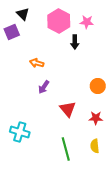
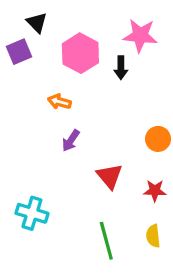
pink hexagon: (59, 21) -> (80, 53), moved
pink star: (87, 22) -> (140, 35), size x1.5

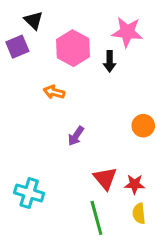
purple arrow: (71, 141) -> (76, 136), moved
red triangle: (110, 176) -> (105, 178), moved
red star: (155, 191) -> (134, 184), moved

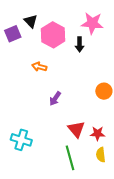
black triangle: (34, 20) -> (31, 21), moved

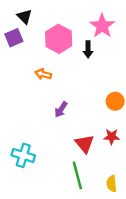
black triangle: (31, 21) -> (24, 16), moved
pink star: (92, 23) -> (102, 26), turned 30
red star: (98, 134) -> (112, 137), moved
yellow semicircle: (101, 155) -> (112, 184), moved

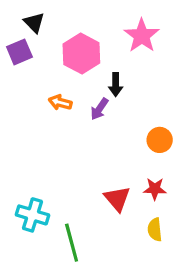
black arrow: (88, 49) -> (116, 85), moved
purple arrow: (61, 110) -> (99, 109), moved
green line: (77, 175) -> (72, 243), moved
yellow semicircle: (112, 184) -> (155, 230), moved

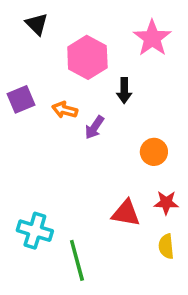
purple square: (19, 52) -> (21, 99), moved
purple arrow: (99, 109) -> (94, 127), moved
orange circle: (160, 140) -> (154, 152), moved
red triangle: (117, 199) -> (126, 213), turned -40

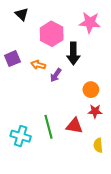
pink star: (152, 38) -> (90, 22), turned -30
black arrow: (124, 91) -> (73, 53), size x1.5
red star: (166, 203) -> (95, 111), moved
green line: (77, 260) -> (49, 127), moved

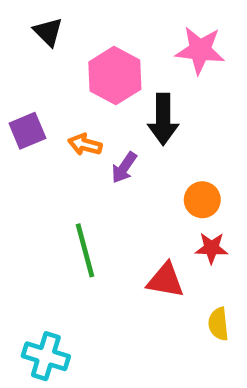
green line: (49, 127) -> (85, 250), moved
cyan cross: (21, 136) -> (46, 356), moved

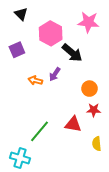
black arrow: (163, 119) -> (72, 53), turned -50
purple square: (27, 131) -> (17, 50), moved
orange arrow: (85, 145) -> (35, 80), moved
green line: (85, 250) -> (39, 131), moved, turned 55

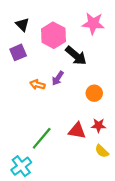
black triangle: (21, 14) -> (22, 25), moved
red star: (94, 110) -> (99, 125), moved
yellow semicircle: (97, 144) -> (102, 151), turned -40
cyan cross: (20, 158) -> (21, 166), turned 36

